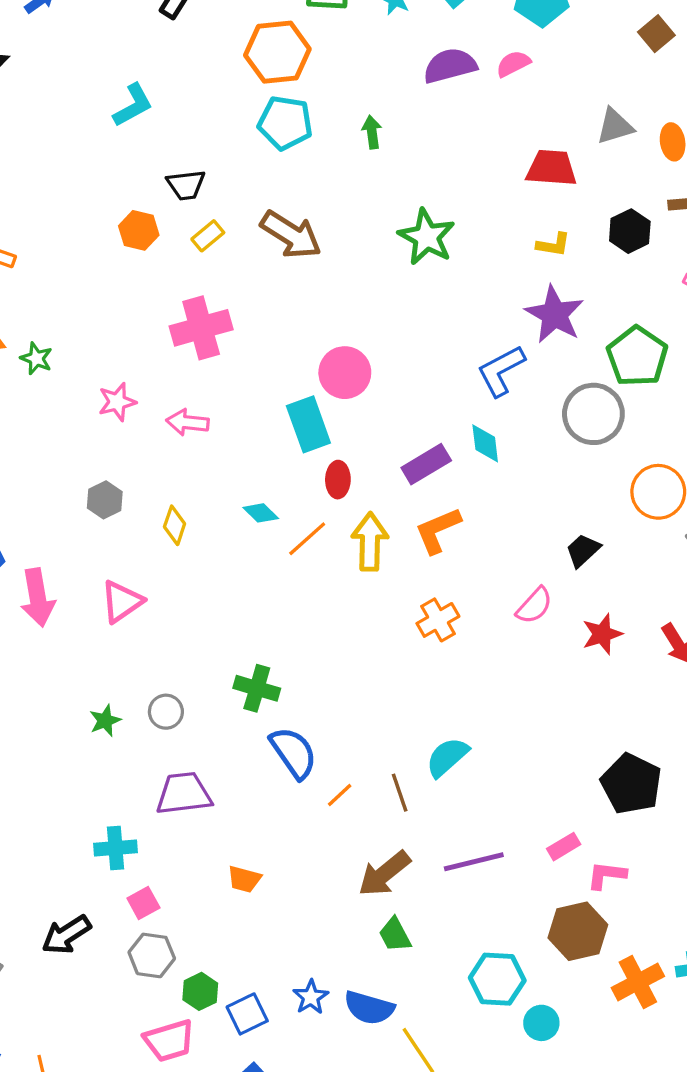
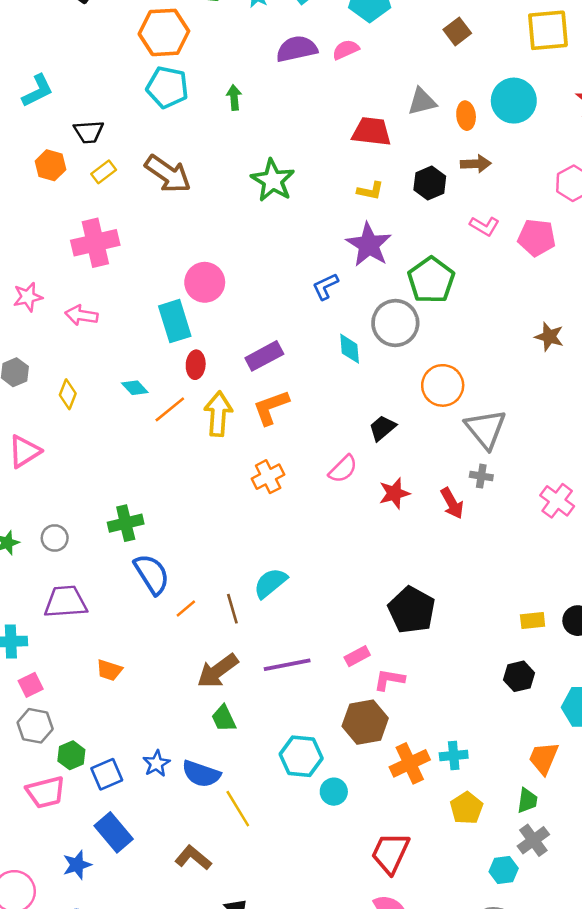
cyan L-shape: (133, 105) -> (38, 91), moved
blue L-shape: (501, 371) -> (325, 286), size x0.7
cyan diamond: (485, 443) -> (350, 349), moved
green cross: (257, 688) -> (126, 523), turned -32

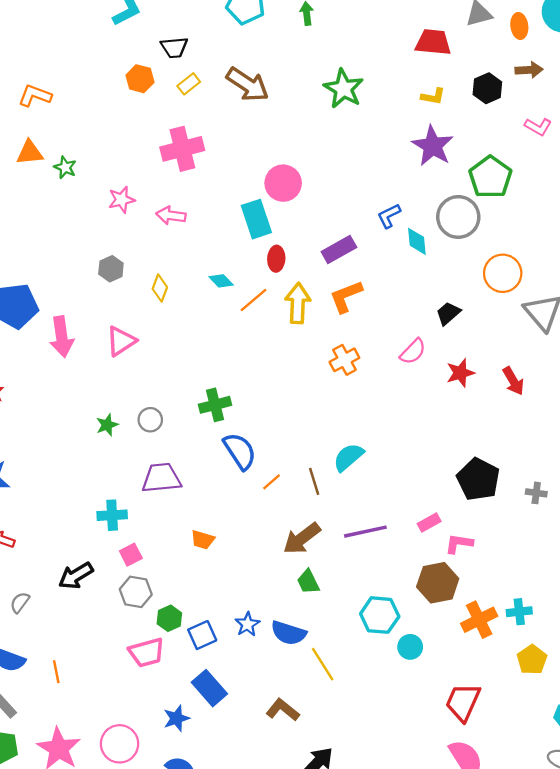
blue L-shape: (325, 286) -> (389, 216), moved
gray cross: (481, 476) -> (536, 493), moved

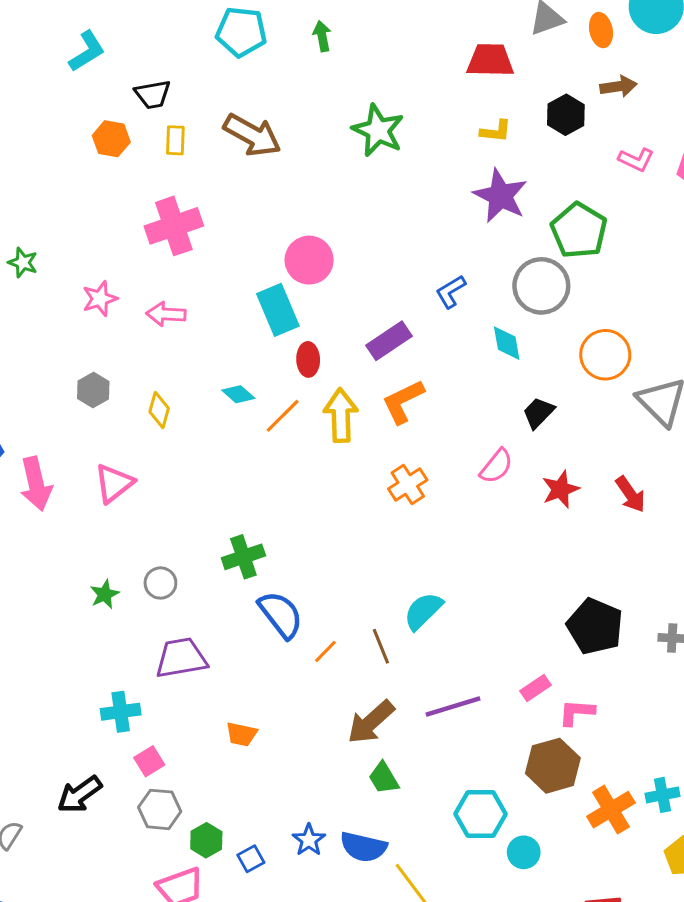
yellow rectangle: (189, 84) -> (175, 140), turned -45
cyan diamond: (417, 241) -> (507, 343), moved
blue square: (202, 635) -> (251, 859), size x0.7

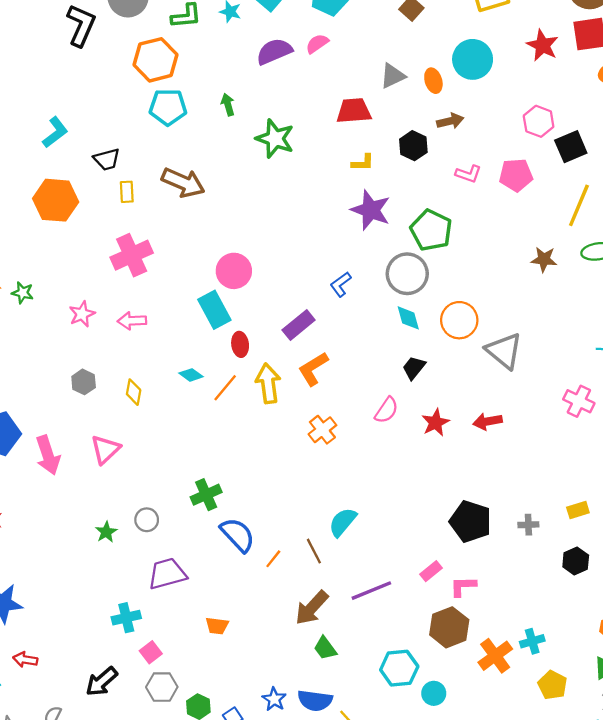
green star: (378, 130) -> (275, 139), moved
orange hexagon: (111, 139) -> (56, 200), moved, size x1.6
cyan diamond: (507, 343) -> (408, 318), moved
red arrow: (630, 494) -> (488, 421), turned 120

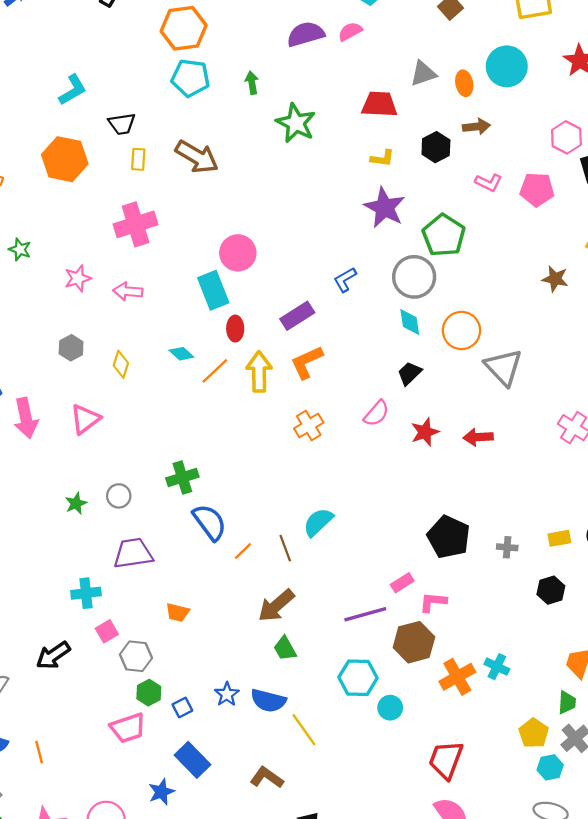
purple line: (371, 591) -> (365, 614), moved
cyan cross: (532, 641) -> (497, 667), turned 35
yellow pentagon: (552, 685) -> (534, 733), moved
gray hexagon: (162, 687) -> (136, 656), moved

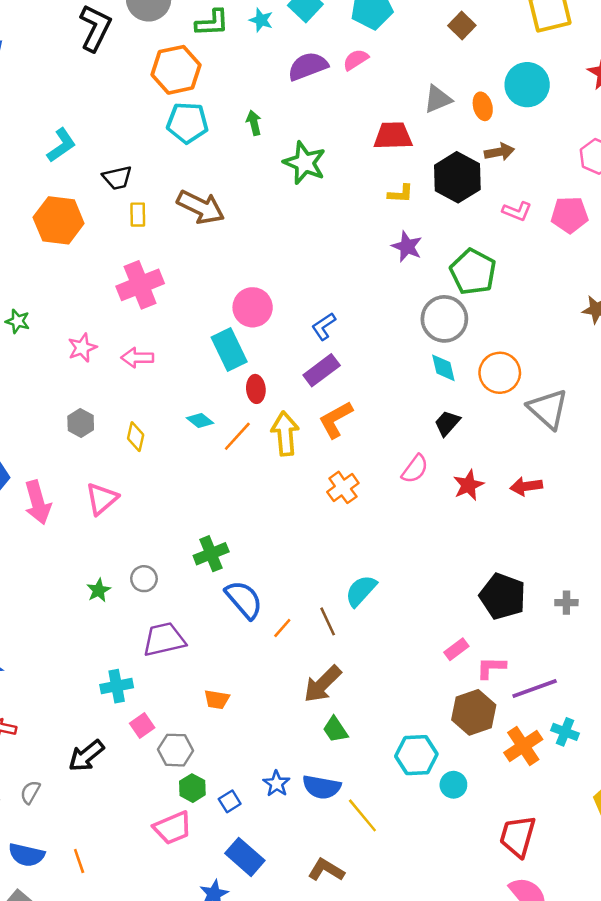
black hexagon: (436, 147) -> (457, 177), size x1.5
purple star: (385, 208) -> (407, 247), size x0.7
blue L-shape: (345, 280) -> (324, 326), moved
purple line: (365, 614) -> (535, 689), moved

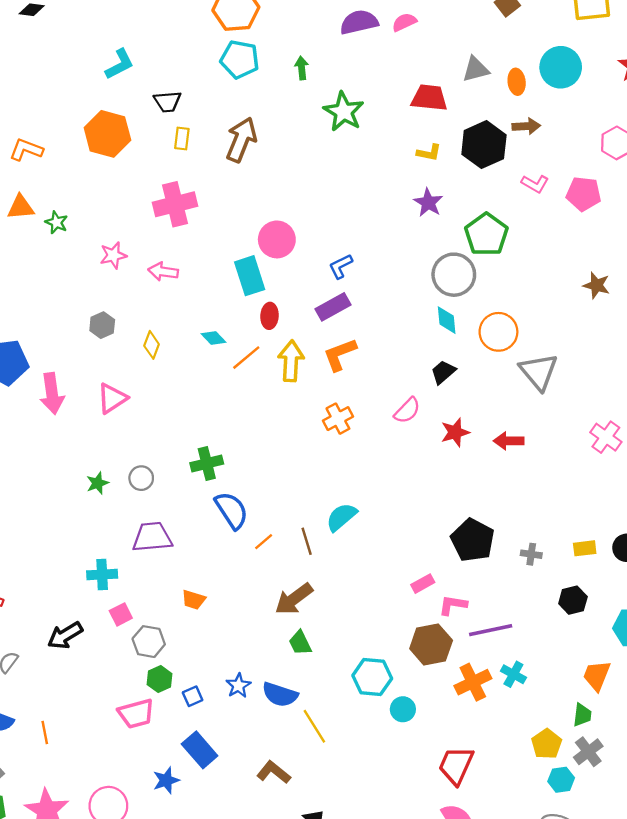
brown arrow: (201, 207) -> (241, 140), turned -102

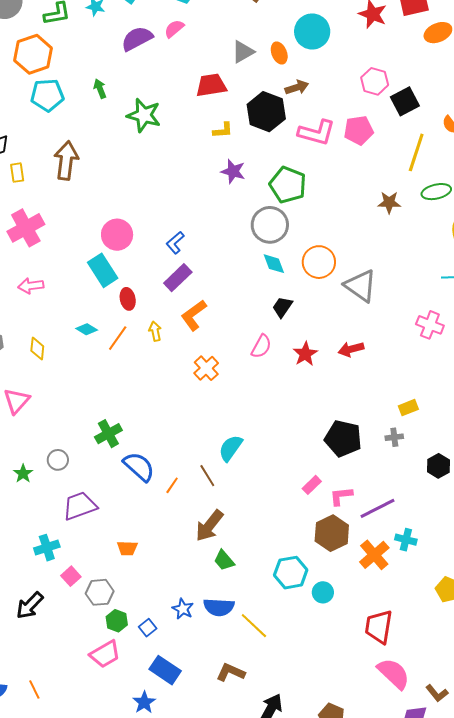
pink L-shape: (535, 184) -> (317, 133), size x1.6
yellow arrow: (291, 361) -> (155, 331), size x0.6
yellow rectangle: (585, 548) -> (408, 408), moved

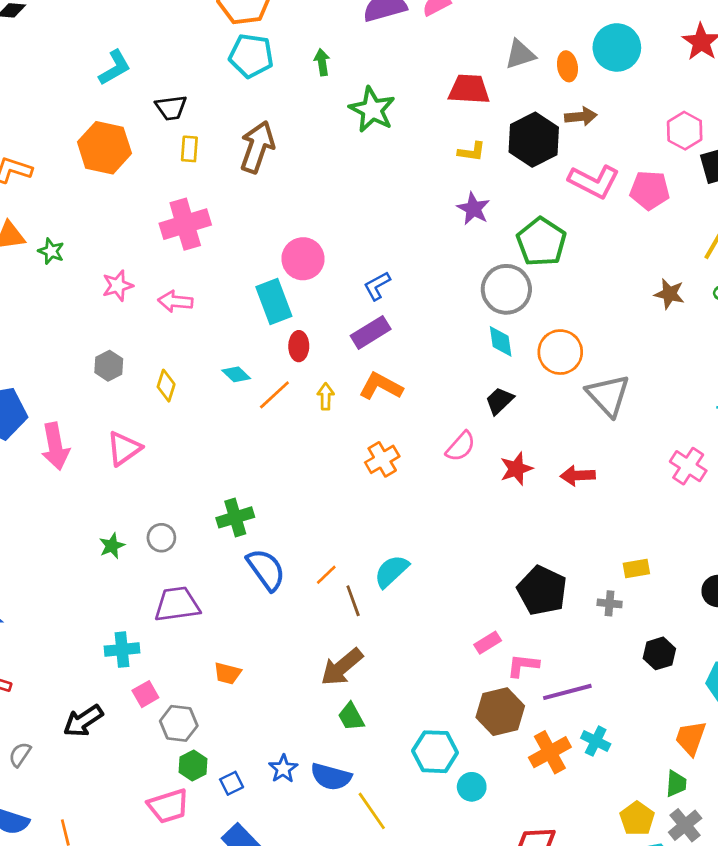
orange L-shape: (194, 315) -> (381, 386), turned 52
orange line: (172, 485) -> (326, 575), moved

